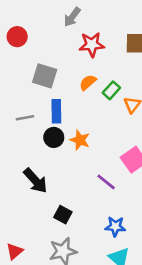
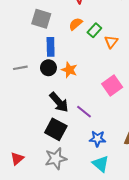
gray line: (25, 118) -> (20, 68), moved
black arrow: (35, 181) -> (59, 102), moved
purple line: (106, 182) -> (84, 112), moved
black square: (63, 215) -> (56, 129), size x1.5

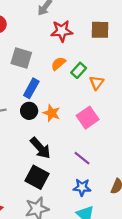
blue rectangle: (51, 47) -> (31, 88), turned 30
pink square: (112, 86) -> (88, 118), moved
purple line: (84, 112) -> (82, 158), moved

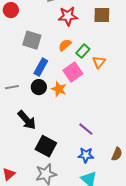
pink square: (88, 118) -> (73, 72), moved
black arrow: (40, 148) -> (27, 120), moved

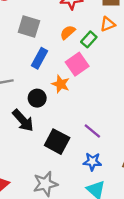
orange triangle: (99, 62) -> (108, 24), moved, turned 32
black circle: (39, 87) -> (37, 98), moved
black square: (46, 146) -> (57, 142), moved

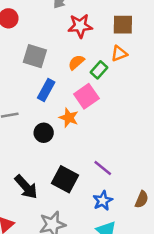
black arrow: (23, 120) -> (26, 187), moved
blue star: (92, 162) -> (103, 201), turned -30

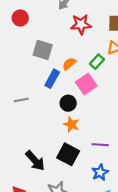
orange semicircle: (76, 62) -> (69, 64), moved
orange star: (69, 118) -> (71, 124), moved
black circle: (44, 133) -> (68, 103), moved
purple line: (103, 168) -> (100, 145), turned -35

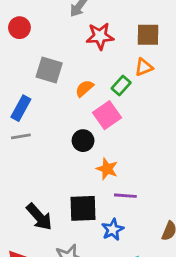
blue rectangle: (52, 79) -> (21, 108), moved
orange star: (71, 124) -> (107, 169), moved
black square: (68, 154) -> (83, 208), turned -30
blue star: (100, 172) -> (113, 230), moved

